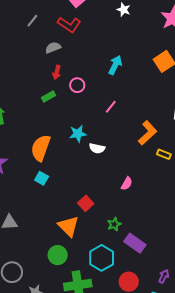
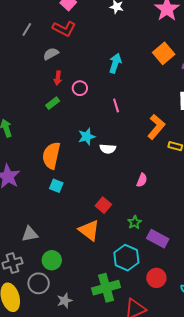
pink line: (111, 107) -> (116, 105), turned -48
green circle: (58, 255) -> (52, 260), moved

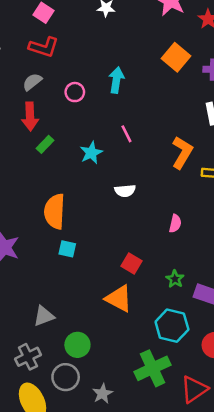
red arrow: (58, 78) -> (30, 116), moved, size x1.5
pink circle: (80, 88) -> (75, 92), moved
cyan star: (87, 137) -> (91, 153), moved

